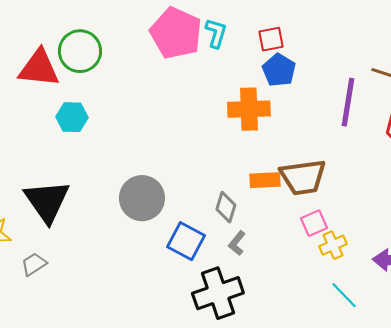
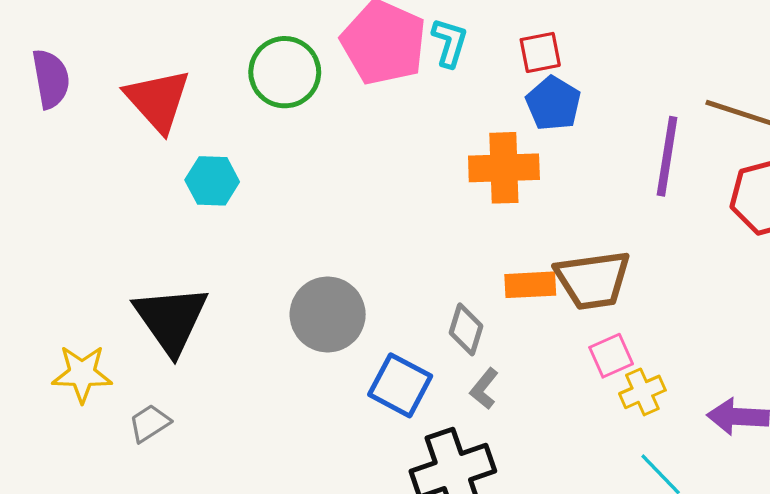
green circle: (80, 51) -> (285, 72), moved
red triangle: (39, 68) -> (158, 100), turned 42

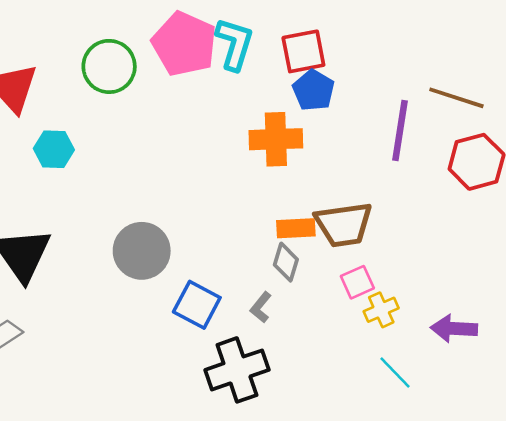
cyan L-shape: (450, 43) -> (234, 44), size x1.4
red square: (540, 52) -> (303, 51), size x1.4
gray diamond: (466, 329) -> (286, 262), moved

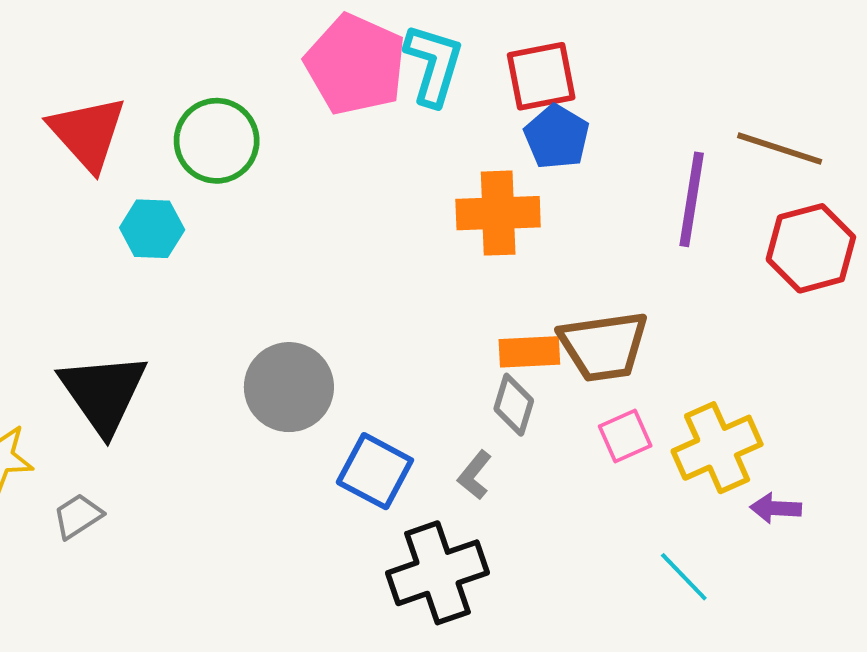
green circle: (109, 66) -> (217, 141), moved
yellow cross: (381, 310) -> (717, 448), moved, size x1.6
purple arrow: (454, 329) -> (776, 508), size x0.7

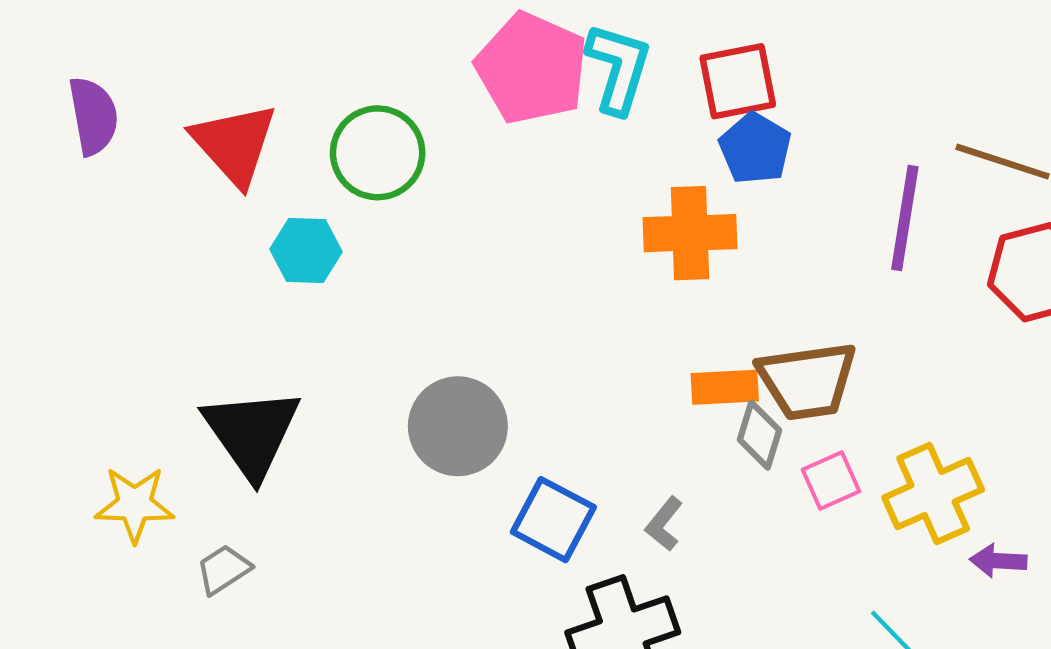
gray diamond: (514, 405) -> (759, 435), moved

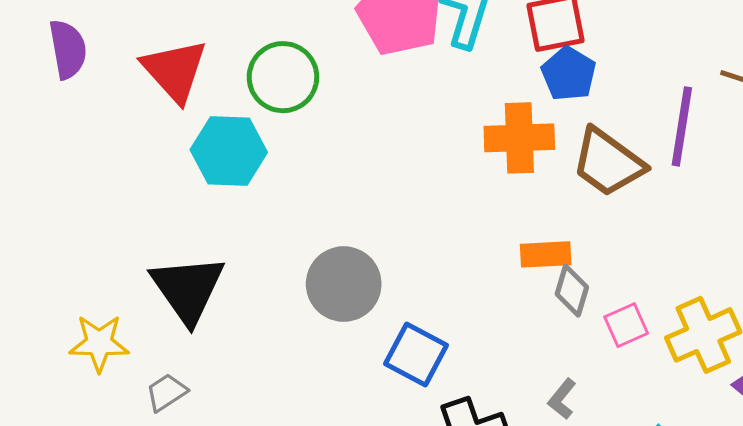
cyan hexagon: (306, 250) -> (229, 151), size x1.4
brown trapezoid: (807, 381) -> (608, 163), moved, turned 44
gray L-shape: (664, 524) -> (562, 399), moved

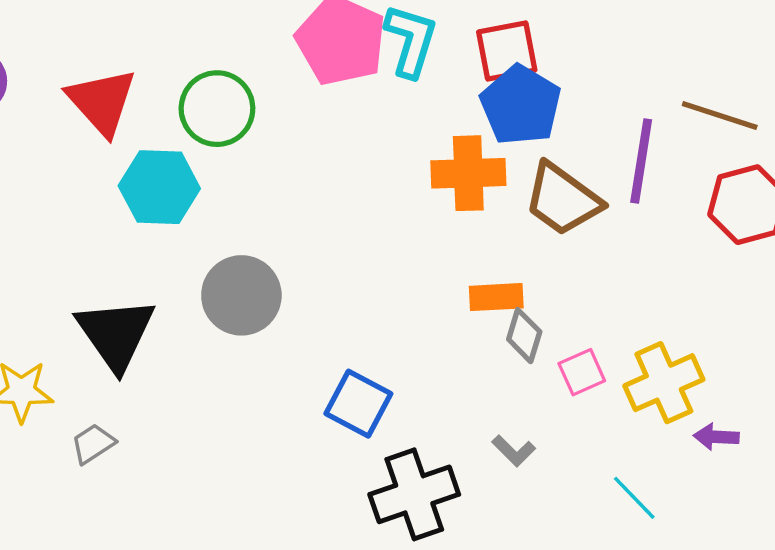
blue pentagon: (569, 74) -> (521, 105), size x1.4
gray circle: (344, 284) -> (241, 295), moved
gray L-shape: (562, 399) -> (514, 451), turned -84

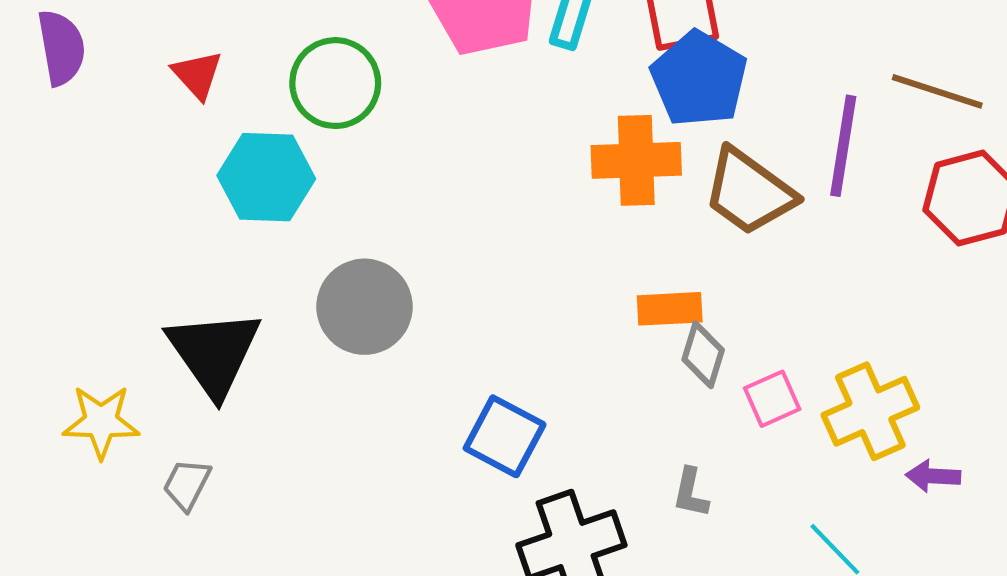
red triangle: (102, 102) -> (197, 75), size x0.6
gray trapezoid: (93, 444) -> (187, 484), turned -30
gray L-shape: (514, 451) -> (691, 493), turned 57

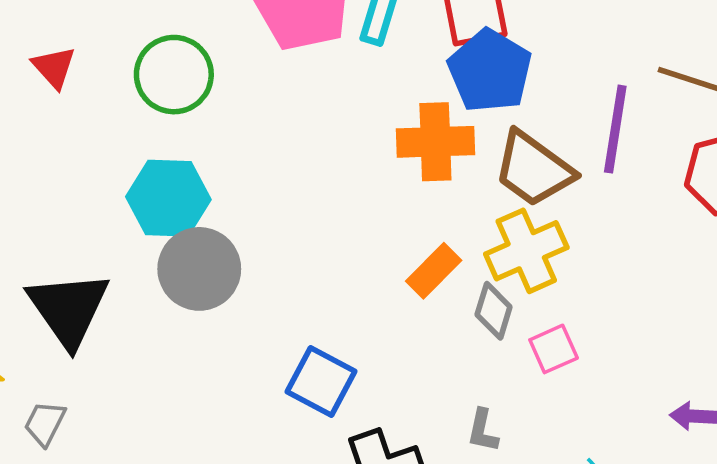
cyan hexagon: (266, 177) -> (168, 198), moved
orange rectangle: (670, 309) -> (434, 271), moved, turned -42
yellow cross: (870, 411) -> (526, 251), moved

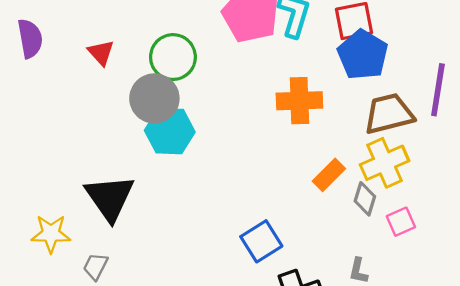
orange cross: (435, 142) -> (299, 101), moved
brown trapezoid: (534, 169) -> (389, 114), turned 130
gray circle: (199, 269) -> (154, 98), moved
blue square: (321, 382) -> (261, 241), turned 30

